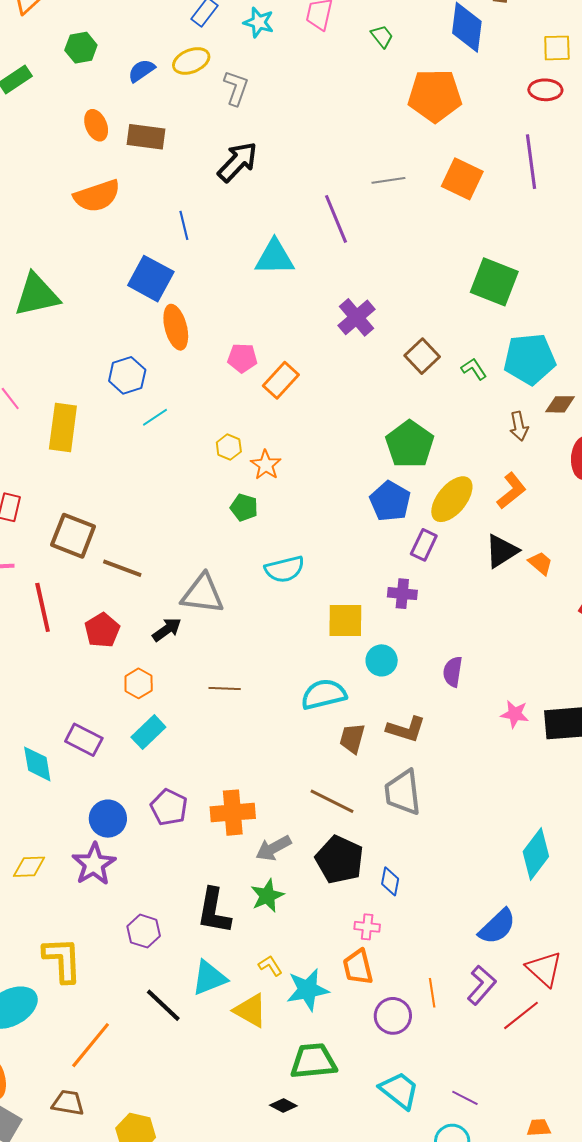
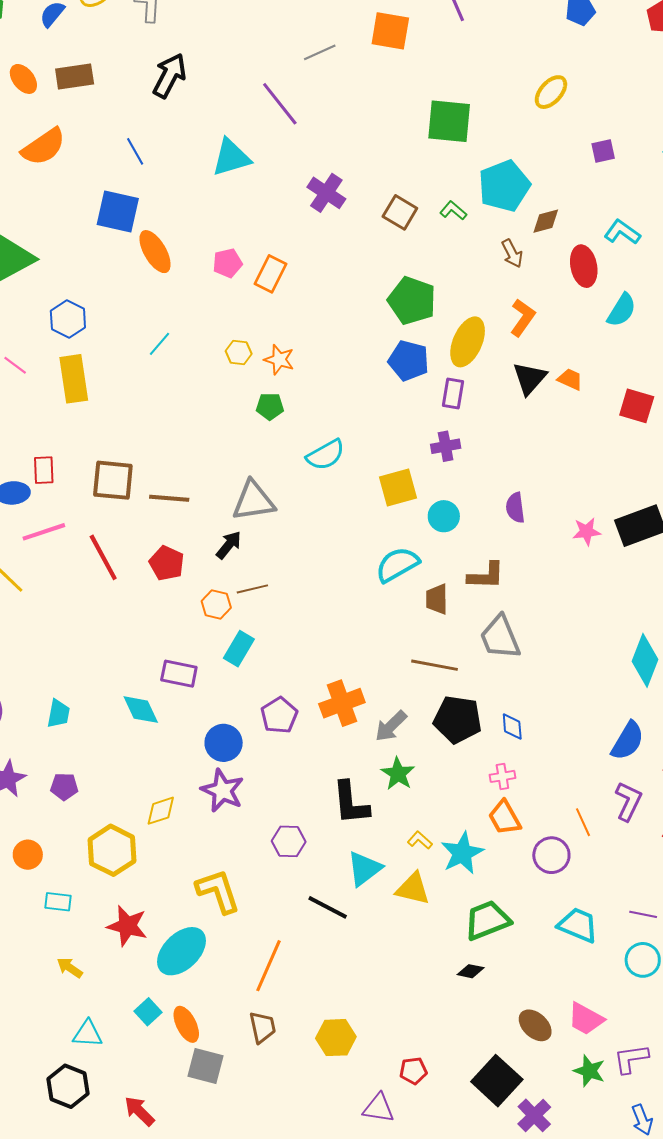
blue hexagon: (127, 375) -> (68, 319), moved
brown line: (225, 688) -> (252, 589), moved
purple pentagon: (169, 807) -> (279, 715), turned 30
brown trapezoid: (68, 1103) -> (262, 1027), turned 84

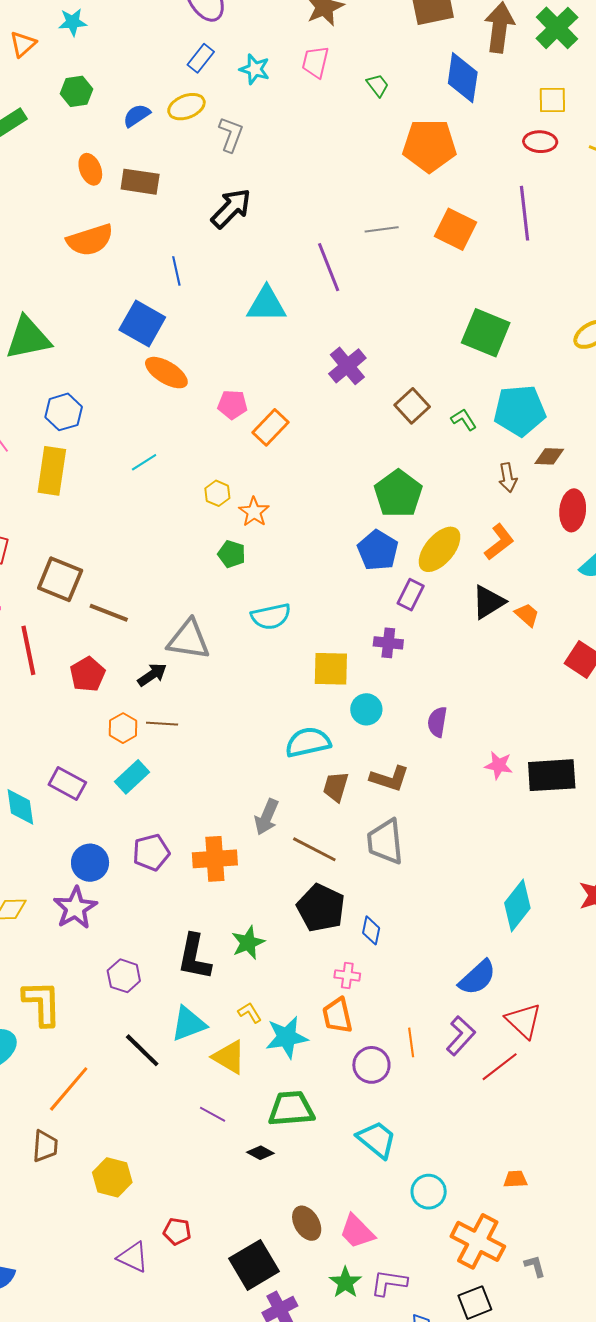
orange ellipse: (155, 252) -> (166, 373), turned -45
gray arrow: (391, 726) -> (267, 817), moved, turned -39
purple line: (643, 914) -> (213, 1114), moved

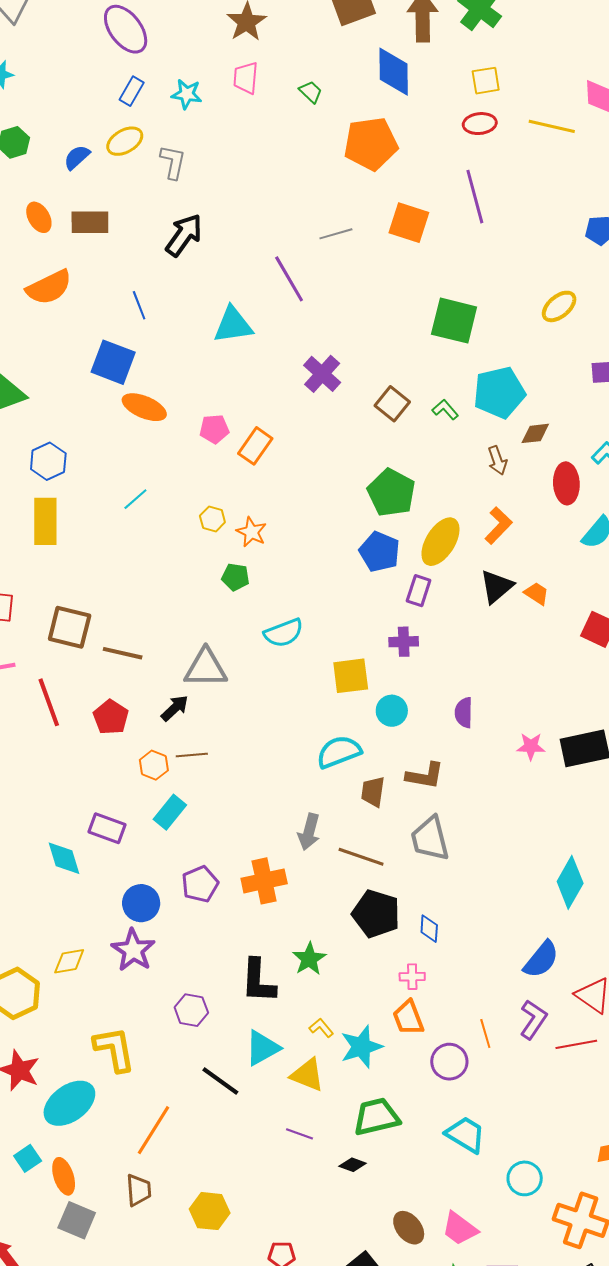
red line: (500, 1067) -> (576, 1044), turned 36

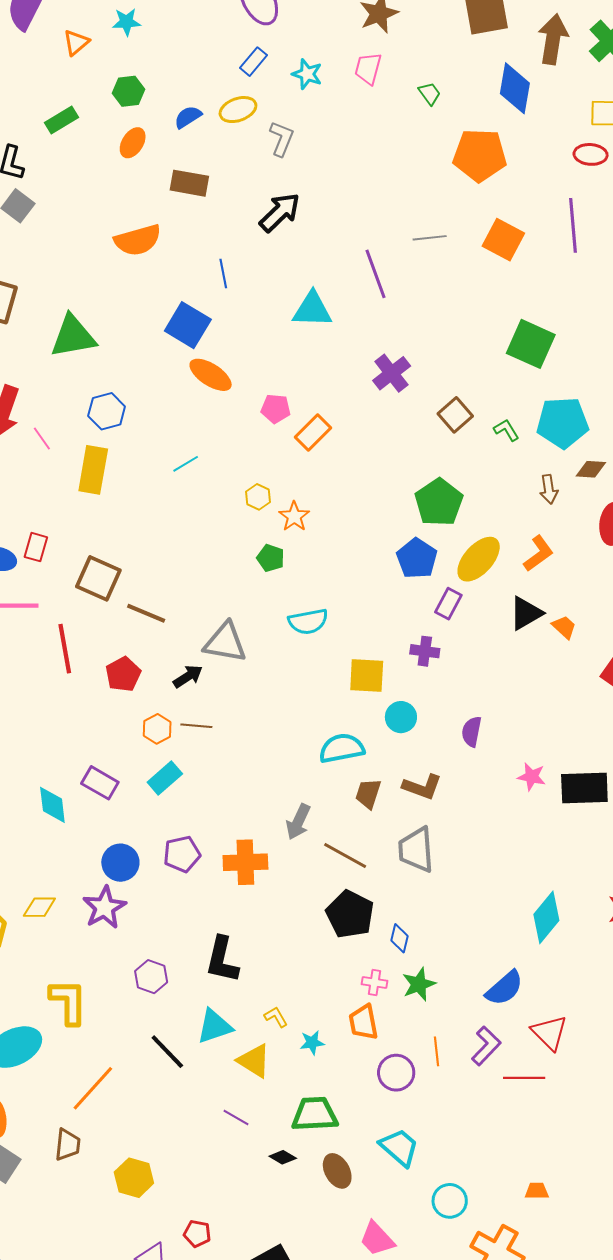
orange ellipse: (39, 217) -> (133, 143), moved, turned 52
green star: (309, 959) -> (419, 984), moved
cyan star: (361, 1047) -> (312, 1043), size x0.6
brown ellipse: (409, 1228) -> (337, 1171), moved

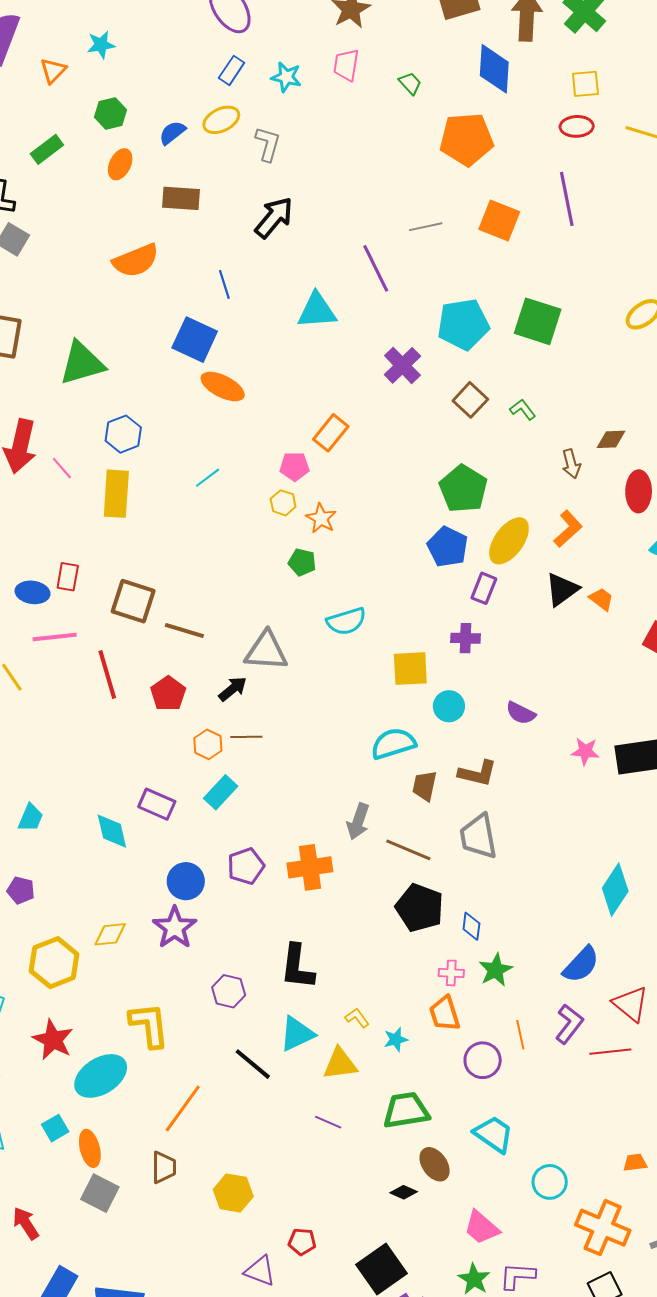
pink pentagon: (276, 409) -> (294, 466), moved
cyan pentagon: (563, 423) -> (463, 324), moved
purple semicircle: (472, 732) -> (521, 713), turned -68
yellow triangle: (254, 1061) -> (340, 1064), turned -33
black diamond: (283, 1157) -> (404, 1192), moved

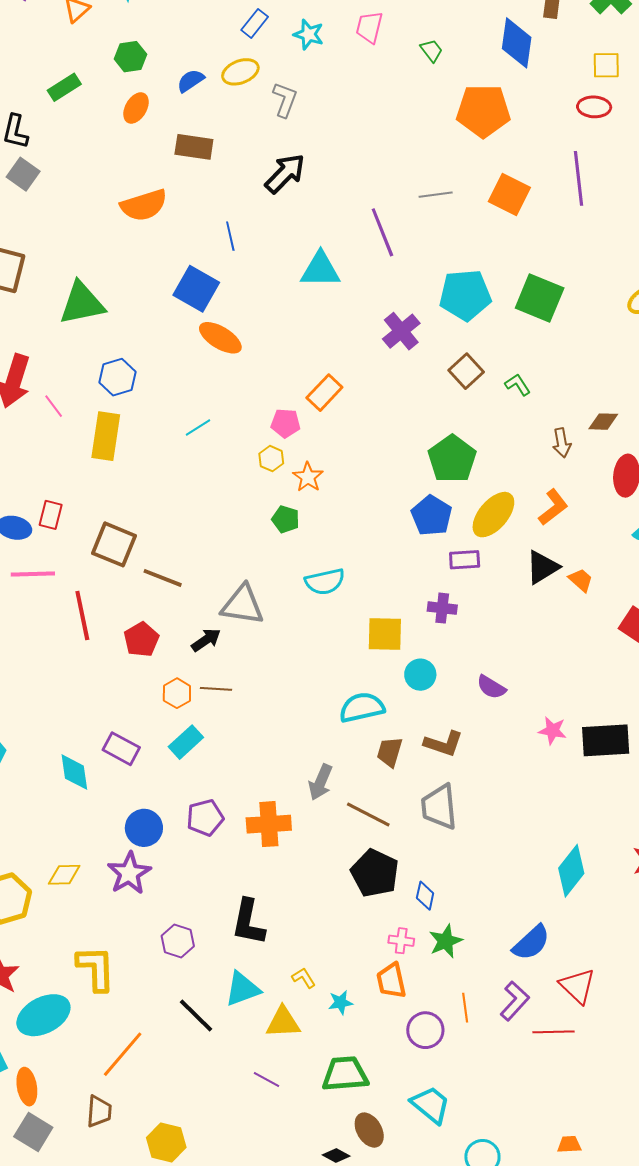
purple rectangle: (484, 588) -> (465, 560), turned 60

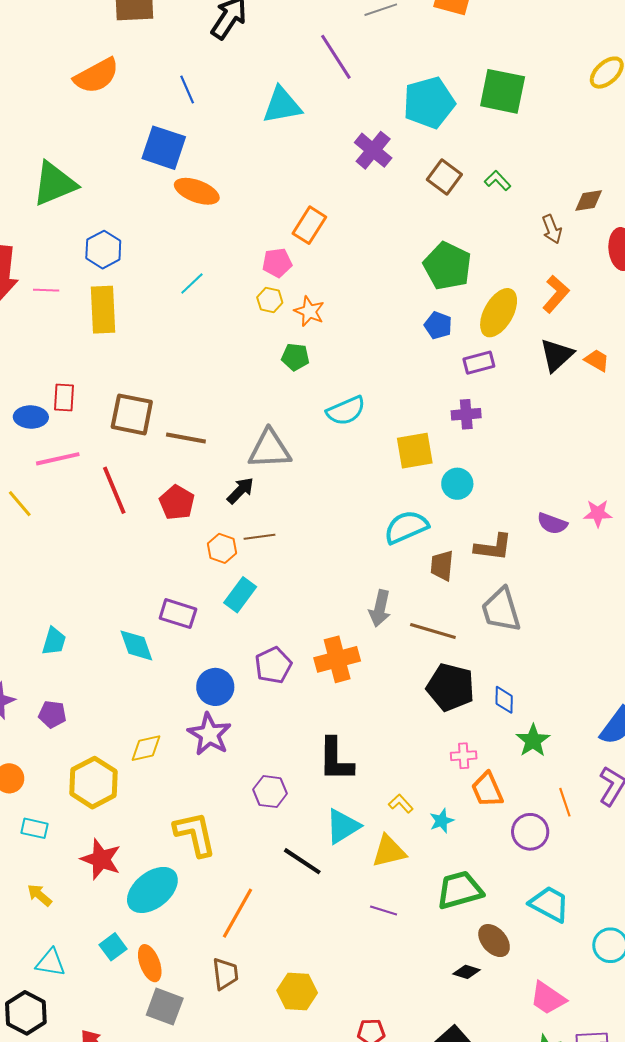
pink line: (54, 406) -> (46, 290), turned -40
blue pentagon: (432, 516) -> (438, 325), size x0.7
purple semicircle: (491, 687) -> (552, 523), moved
pink cross: (401, 941) -> (464, 756), moved

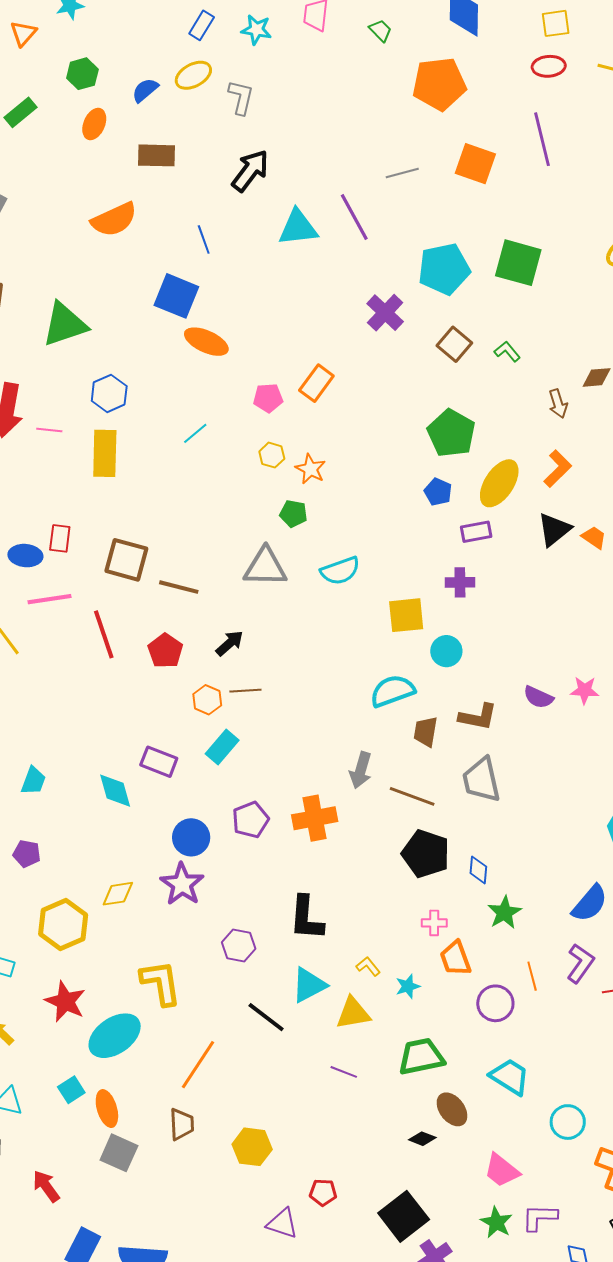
cyan triangle: (282, 105) -> (298, 228), moved
pink pentagon: (277, 263) -> (268, 398), moved
gray triangle: (270, 449) -> (265, 567), moved

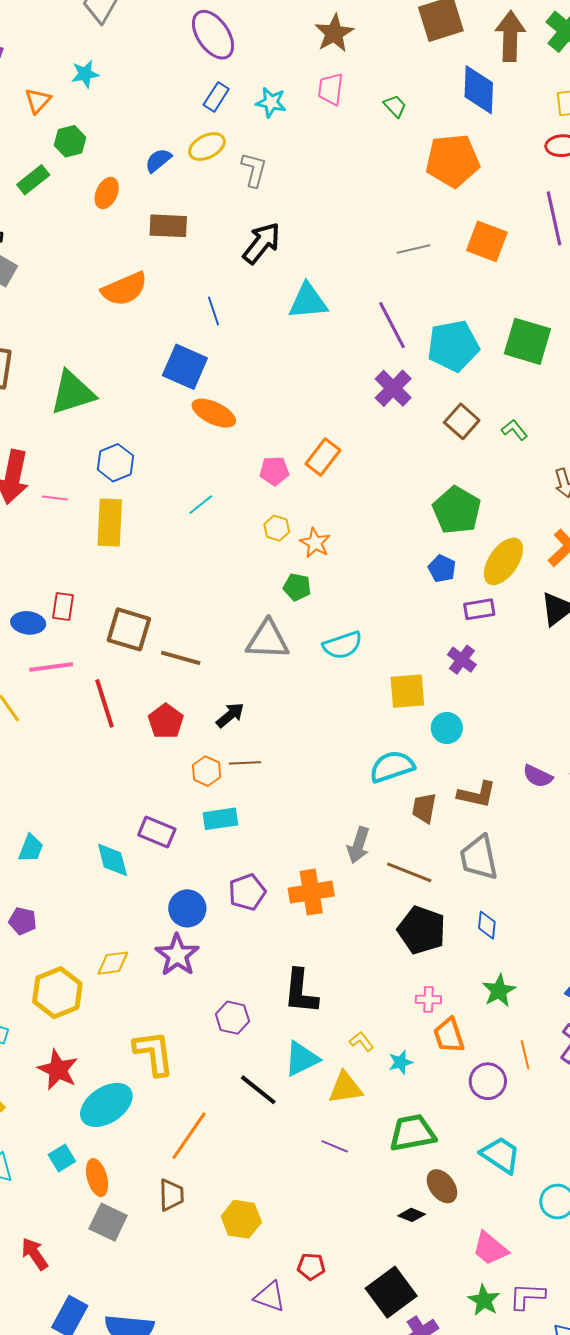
green hexagon: (82, 74) -> (70, 141), moved
purple line: (354, 217) -> (392, 325), moved
purple cross: (460, 582) -> (462, 660), turned 36
cyan rectangle: (222, 747) -> (220, 819), turned 40
blue diamond: (478, 870) -> (487, 925), moved

